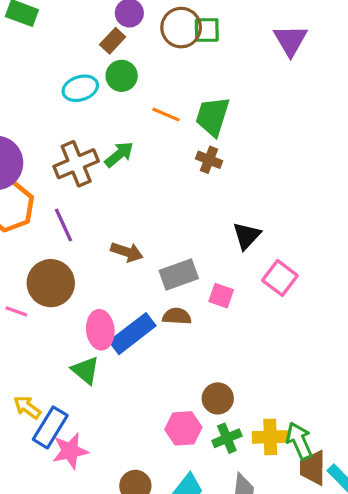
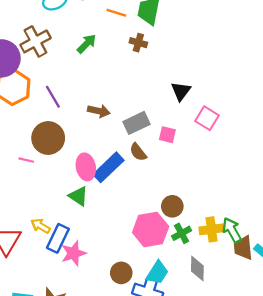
brown cross: (209, 160) -> (138, 43), moved
brown cross: (76, 164) -> (35, 41), moved
brown semicircle: (177, 316) -> (138, 152), turned -126
pink hexagon: (183, 428) -> (151, 230), size x1.4

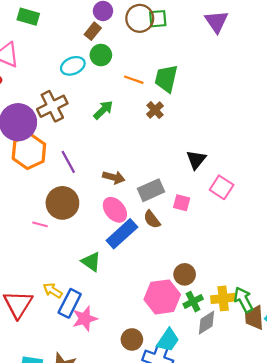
brown cross: (138, 43) -> (155, 110), turned 30
pink ellipse: (86, 167) -> (115, 210), moved, turned -30
gray diamond: (197, 268) -> (207, 323), moved, turned 55

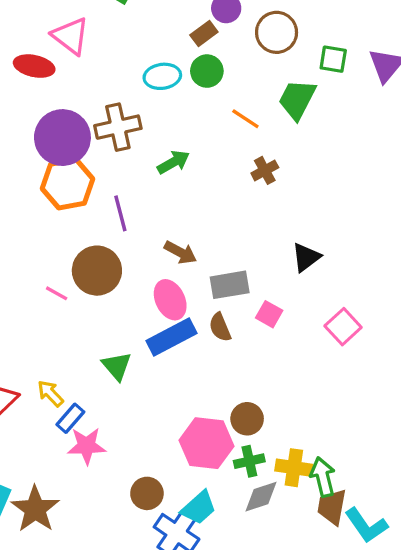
green square: (158, 19) -> (333, 59), moved
green trapezoid: (166, 79) -> (297, 99), moved
green arrow: (103, 110) -> (173, 162), moved
pink square: (222, 187) -> (343, 327), moved
blue rectangle: (70, 303) -> (70, 418), size x0.7

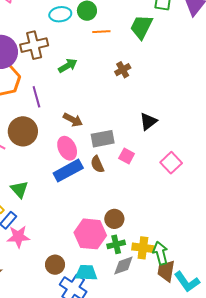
orange line: (245, 119) -> (101, 32), moved, turned -36
green triangle: (117, 366) -> (19, 189), moved
cyan trapezoid: (199, 508) -> (86, 273), turned -135

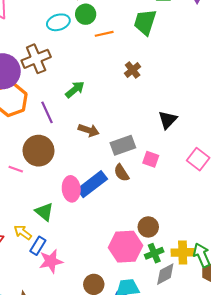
green arrow: (68, 66) -> (75, 89), moved
pink ellipse: (67, 148) -> (71, 189), moved, turned 30

